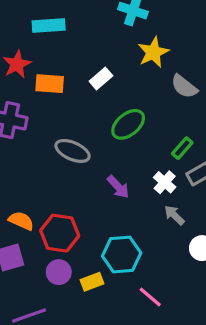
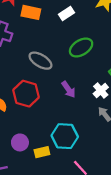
red hexagon: (60, 233) -> (26, 94), moved

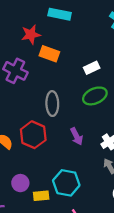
white rectangle: (67, 14) -> (92, 68), moved
gray ellipse: (40, 61) -> (52, 104), turned 50

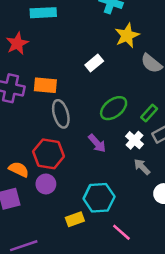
orange rectangle: (49, 54) -> (45, 85), moved
green ellipse: (95, 96) -> (114, 108), moved
purple circle: (20, 183) -> (46, 184), moved

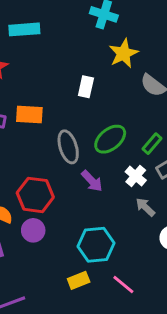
white rectangle: (94, 63) -> (86, 87), turned -36
gray ellipse: (61, 114) -> (68, 147), moved
yellow rectangle: (75, 219) -> (79, 280), moved

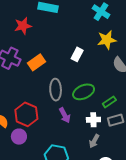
orange rectangle: (29, 115) -> (37, 62), turned -54
white cross: (136, 176) -> (93, 120), turned 32
gray arrow: (145, 207) -> (94, 141), turned -120

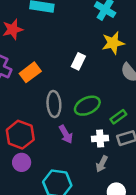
purple circle: (19, 137) -> (22, 162), moved

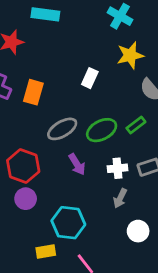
orange rectangle: (30, 72) -> (33, 92), turned -36
gray ellipse: (54, 104) -> (62, 129), turned 65
green rectangle: (118, 117) -> (136, 125), moved

